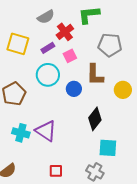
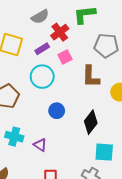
blue circle: (74, 89) -> (57, 111), moved
purple triangle: (46, 131) -> (40, 145), moved, size x0.6

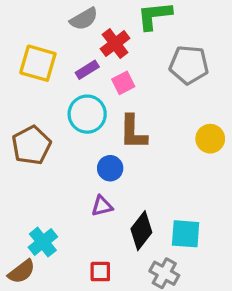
brown L-shape: (91, 77) -> (133, 132), moved
black diamond: (91, 122) -> (141, 231), moved
cyan cross: (14, 137) -> (43, 242), moved, turned 36
purple triangle: (40, 145) -> (102, 206), moved, turned -48

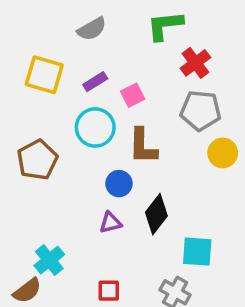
red cross: (115, 44) -> (195, 63), moved
gray pentagon: (189, 65) -> (201, 110), moved
black diamond: (141, 231) -> (156, 214), moved

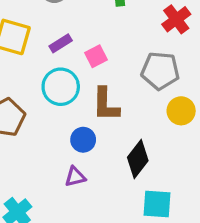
red cross: (195, 63) -> (176, 19), moved
black diamond: (156, 214) -> (138, 159), moved

